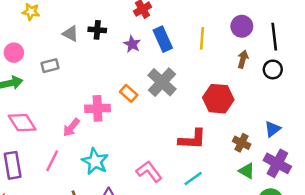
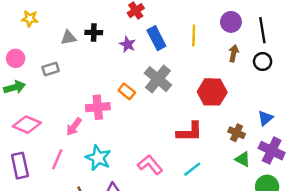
gray triangle: (70, 34) -> (68, 38), turned -35
pink diamond: (22, 123) -> (27, 125), turned -32

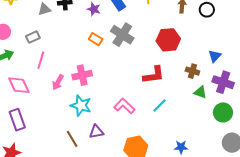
orange rectangle: (127, 91) -> (96, 39), moved
pink cross: (98, 107) -> (82, 75), moved
pink diamond: (27, 125) -> (19, 85), turned 50
pink line: (57, 159) -> (41, 60), moved

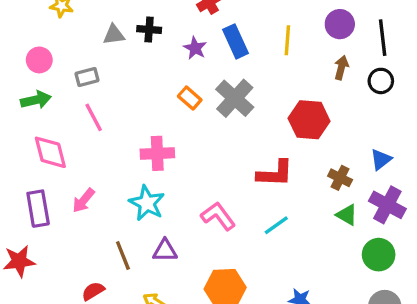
pink line: (41, 60) -> (94, 117), turned -54
pink arrow: (58, 82) -> (83, 200), moved

